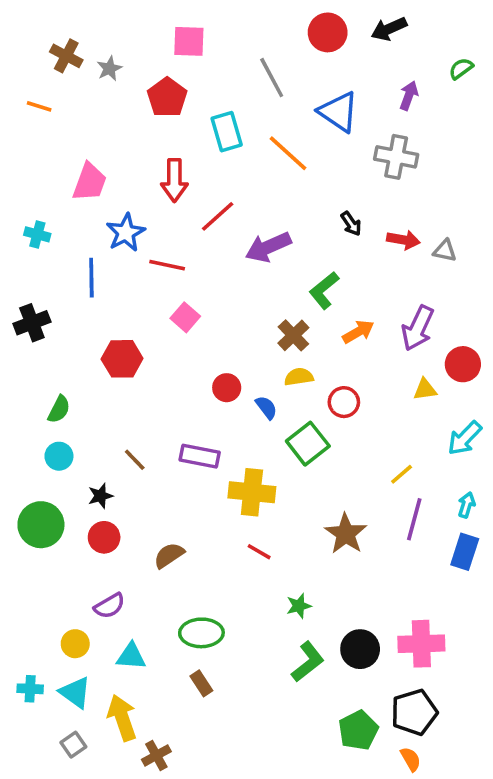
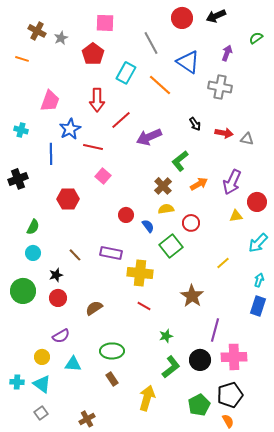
cyan rectangle: (227, 132) -> (126, 73), turned 45
purple line: (414, 519) -> (215, 330), moved
yellow arrow: (122, 718) -> (147, 398), moved, turned 35

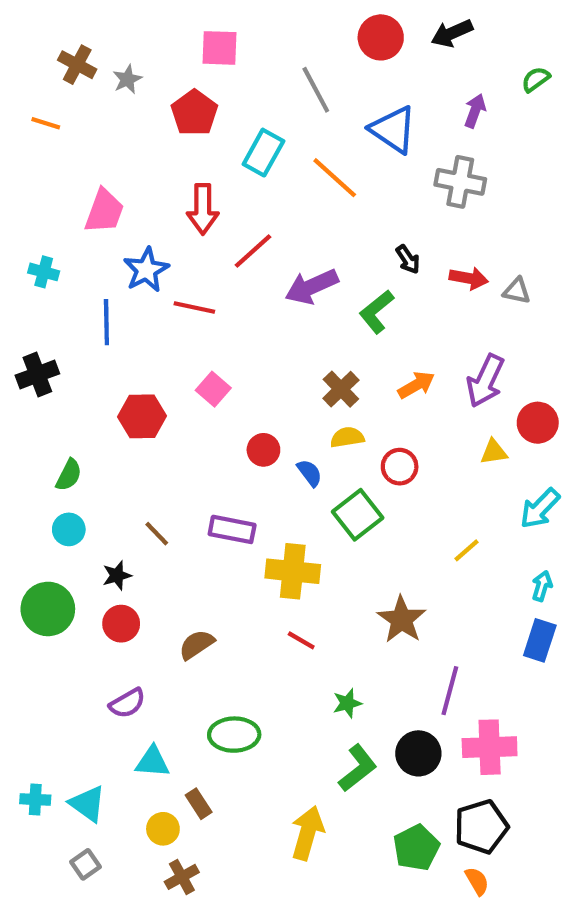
green L-shape: (180, 161) -> (377, 312), moved
pink square: (103, 176) -> (213, 389), moved
yellow circle: (42, 357) -> (163, 829), moved
brown rectangle: (112, 379) -> (199, 804), moved

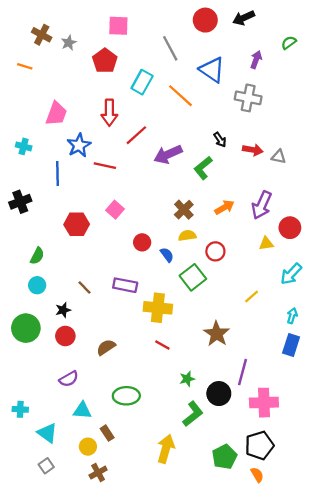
black circle: (418, 753) -> (219, 394), moved
cyan cross: (35, 799) -> (20, 409), moved

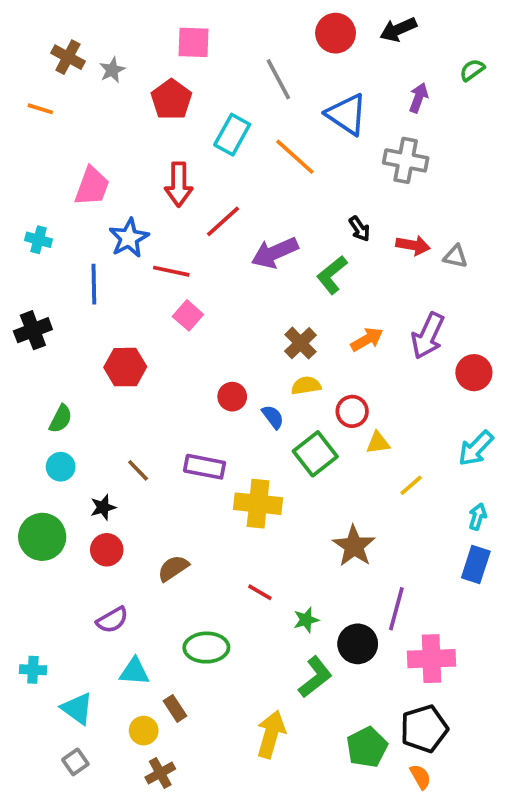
pink square: (115, 210) -> (188, 315), moved
yellow triangle: (266, 243) -> (378, 443), moved
red line: (162, 345) -> (260, 592), moved

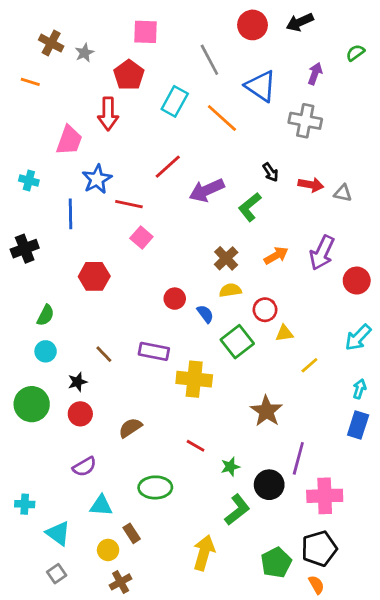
red arrow: (179, 184) -> (108, 114), moved

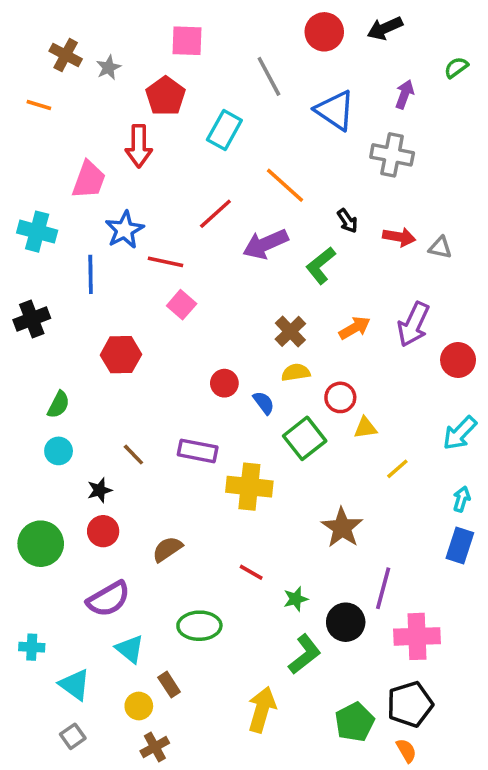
orange line: (222, 118) -> (285, 185), moved
cyan cross: (29, 181) -> (37, 232), size x1.5
green circle: (32, 404) -> (41, 544), moved
purple semicircle: (84, 467) -> (108, 599), size x1.4
cyan triangle: (101, 506) -> (130, 649), turned 35

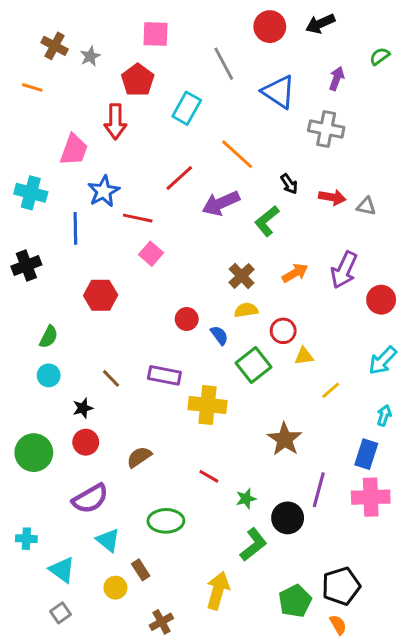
blue rectangle: (460, 545) -> (366, 454), moved
pink cross: (417, 636) -> (371, 497), moved
brown cross: (155, 747) -> (161, 622), moved

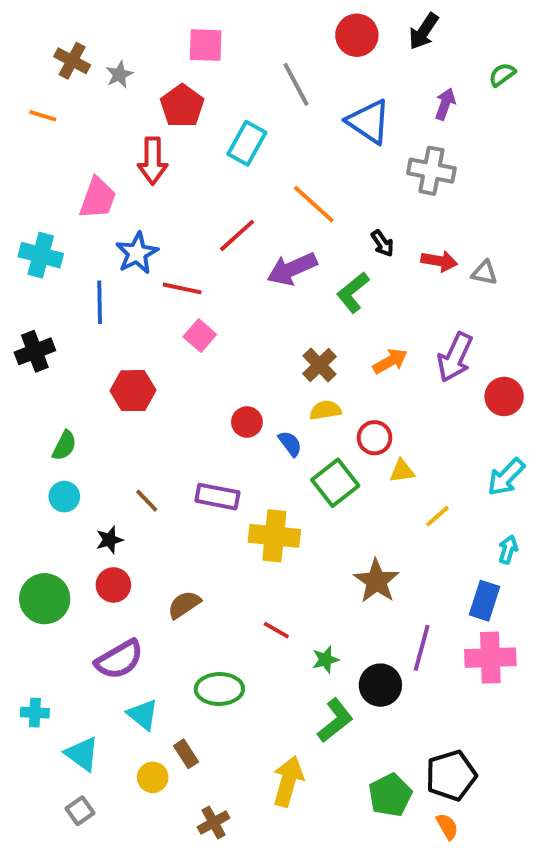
black arrow: (320, 24) -> (424, 31), turned -32

